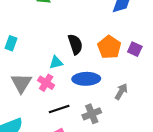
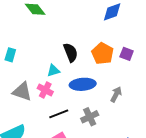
gray triangle: (21, 83) -> (22, 92), turned -40

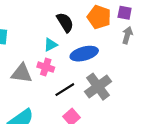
gray arrow: (116, 94) -> (127, 35), moved
gray cross: (90, 117) -> (98, 87), size x1.4

